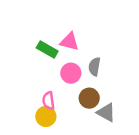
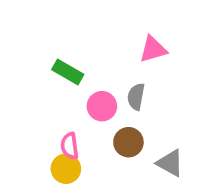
pink triangle: (70, 42) -> (153, 49), moved, turned -30
gray triangle: (106, 113) -> (170, 163), moved

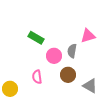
pink triangle: (153, 49) -> (88, 36), moved
yellow circle: (66, 169) -> (10, 89), moved

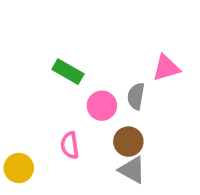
gray triangle: (90, 86) -> (132, 170), moved

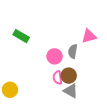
green rectangle: (68, 72) -> (21, 36), moved
pink semicircle: (70, 145) -> (58, 78), moved

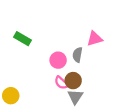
pink semicircle: (58, 78) -> (61, 83), turned -40
gray triangle: (71, 91) -> (75, 97), turned 35

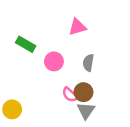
pink triangle: (95, 39) -> (77, 27), moved
pink circle: (58, 60) -> (54, 61), moved

